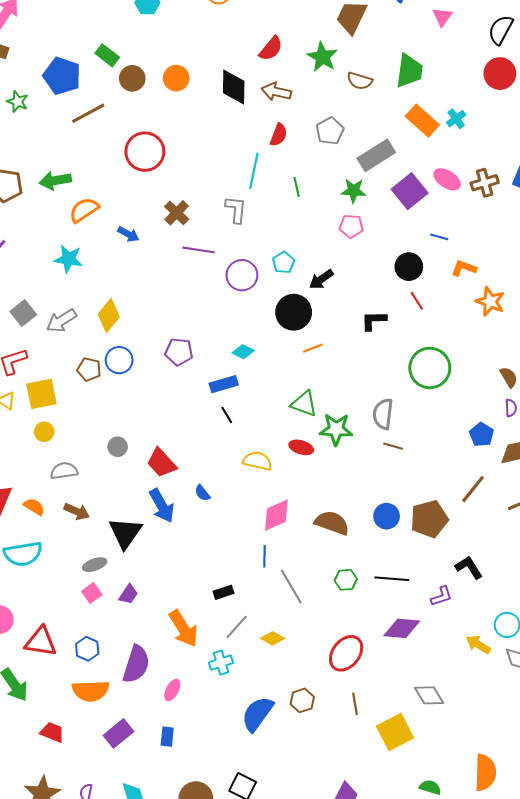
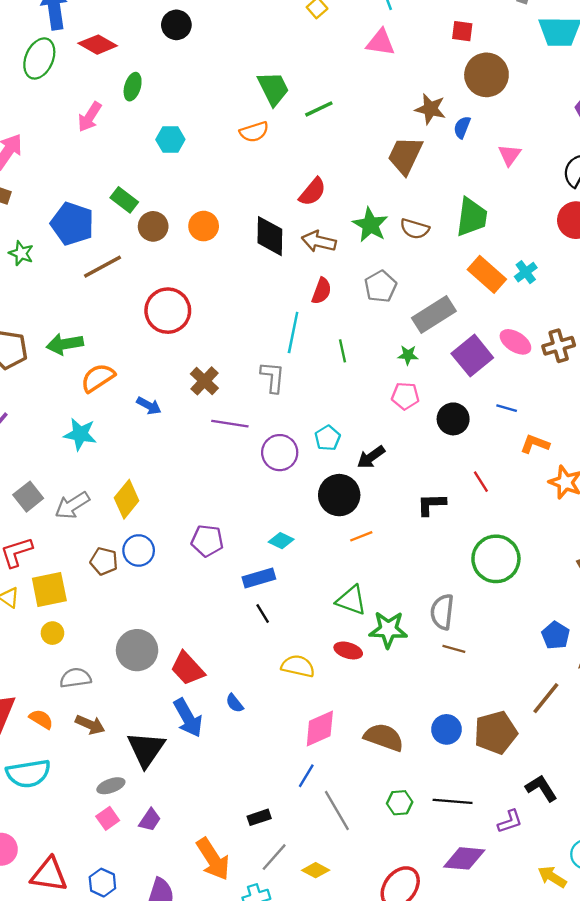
green star: (322, 57) -> (370, 225), moved
green star: (354, 191) -> (408, 355), size x0.7
black circle: (409, 267) -> (453, 419), moved
gray circle: (118, 447) -> (137, 650), size x1.8
blue line: (265, 556) -> (306, 776), turned 30

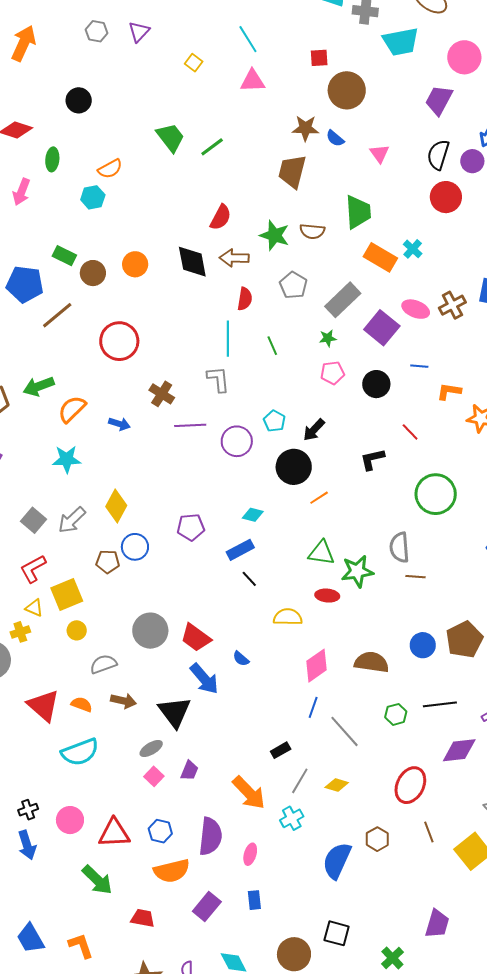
blue semicircle: (462, 127) -> (335, 138), turned -60
orange semicircle: (254, 132) -> (110, 169), moved

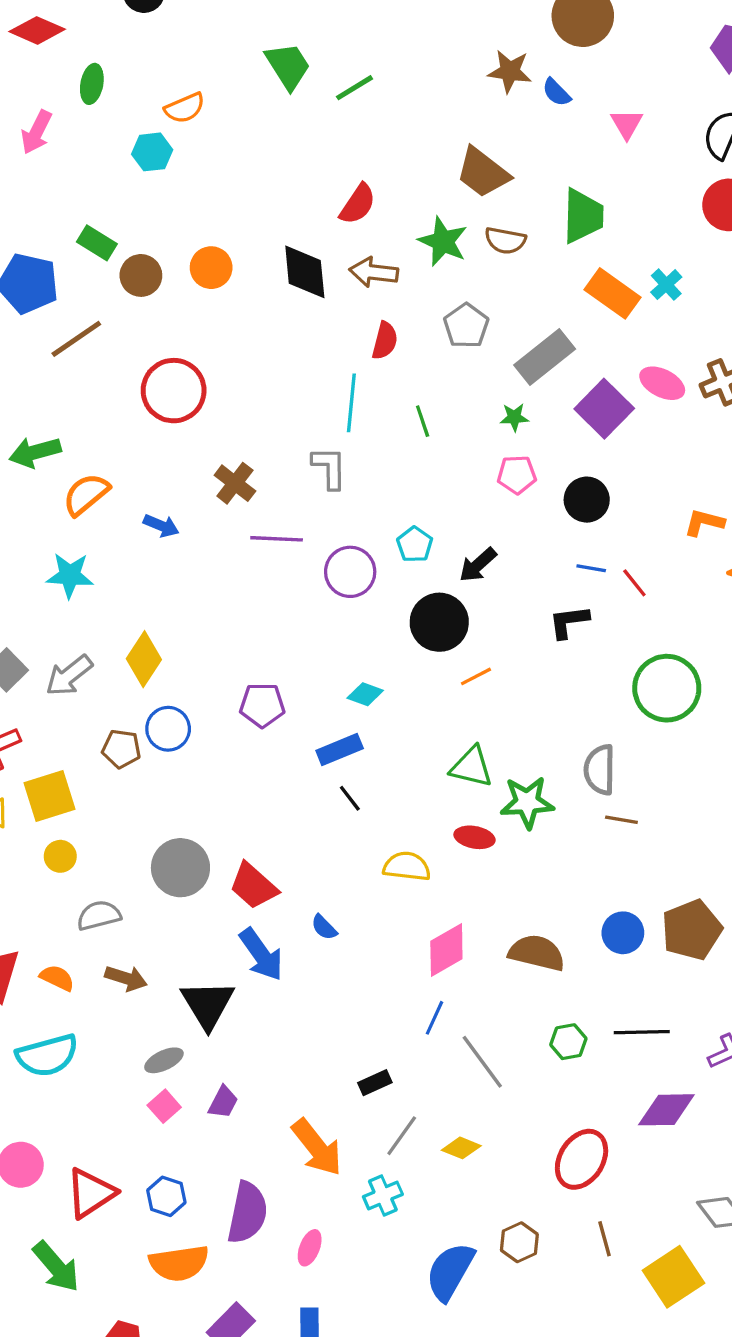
brown trapezoid: (292, 171) -> (483, 173), moved, turned -72
blue line: (419, 366) -> (591, 568), moved
red triangle: (114, 833) -> (91, 1193), turned -36

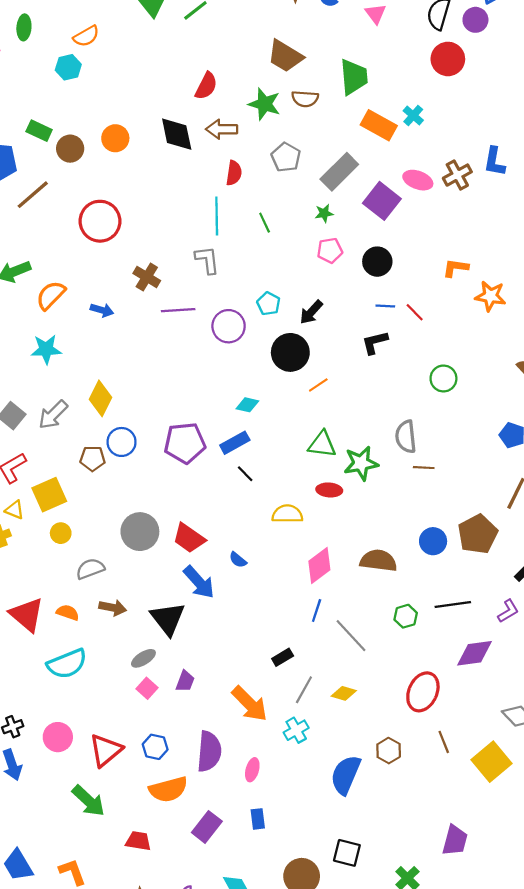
green circle: (667, 688) -> (443, 378), size x0.6
purple pentagon: (262, 705) -> (185, 443), moved, size x1.4

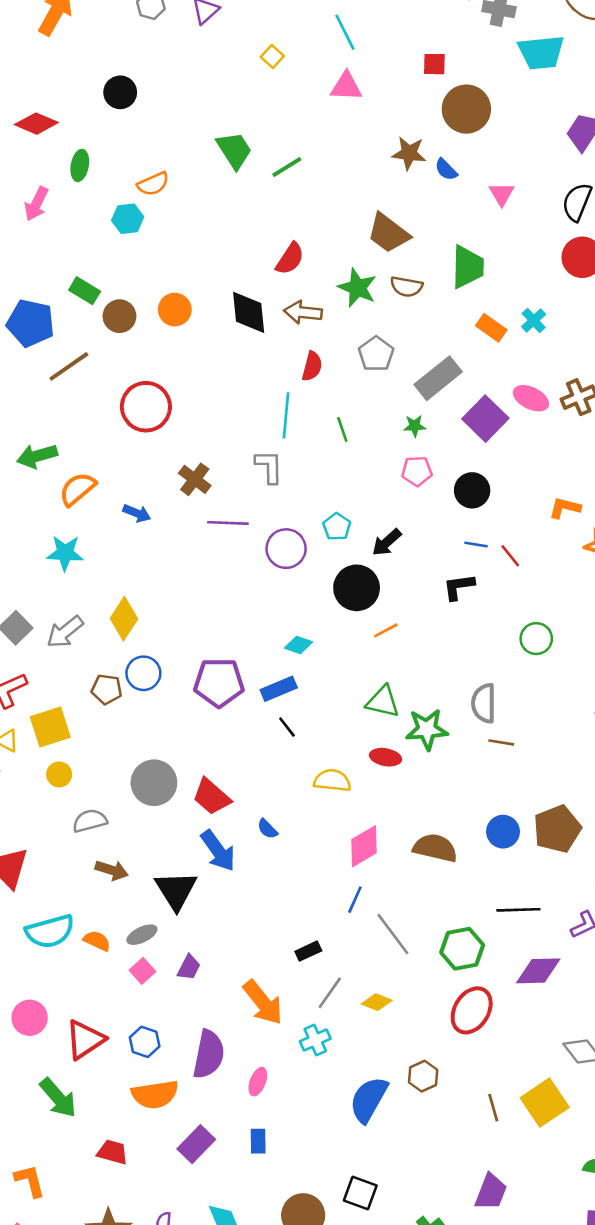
orange rectangle: (379, 125) -> (491, 328), size x0.7
orange semicircle: (68, 613) -> (97, 941), moved
green hexagon: (406, 616) -> (462, 949), moved, size x1.5
brown line: (444, 742) -> (493, 1108), moved

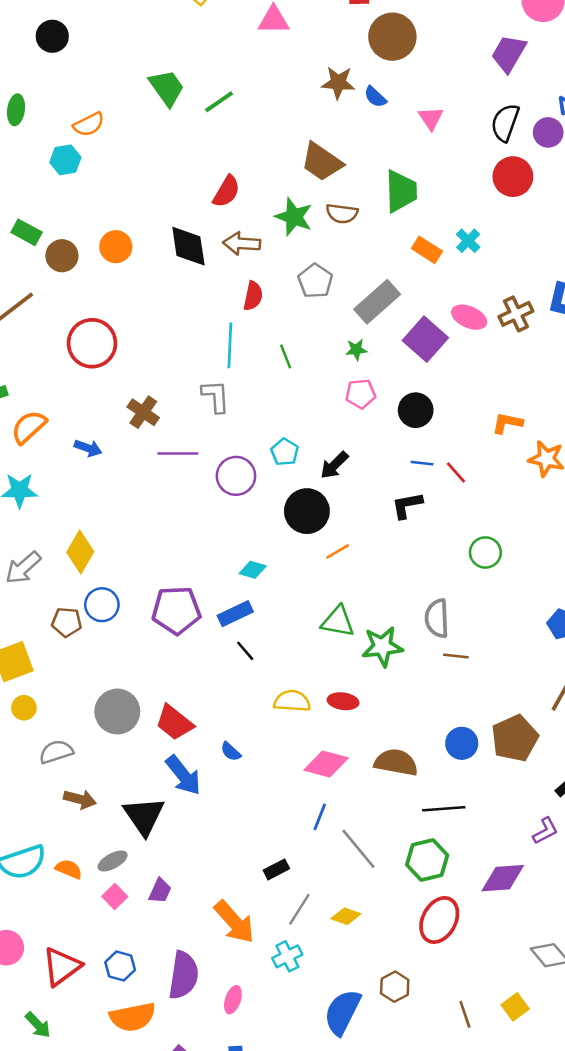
red ellipse: (386, 757) -> (343, 701), moved
pink diamond: (364, 846) -> (326, 764), turned 48
black line: (518, 910) -> (444, 809), moved
green arrow: (58, 1098) -> (38, 1025), size x0.7
yellow square: (545, 1103) -> (515, 1007), size x0.6

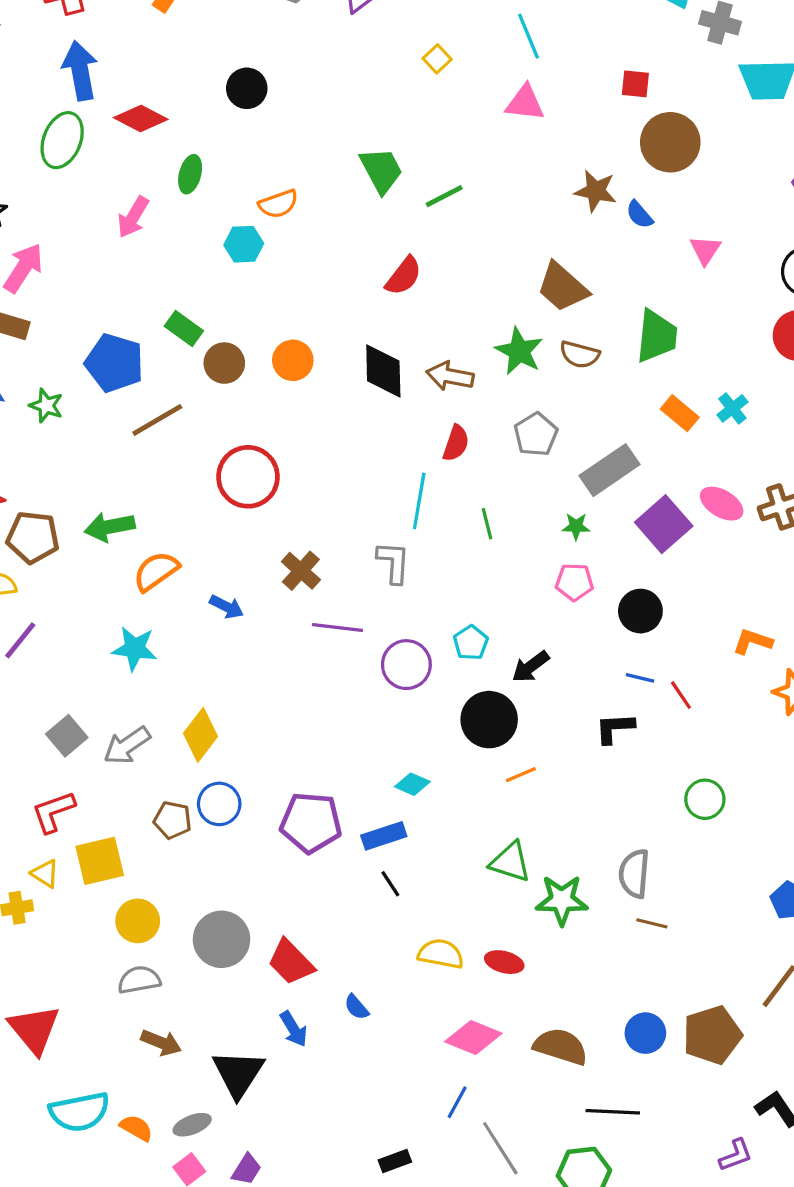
red semicircle: (226, 191) -> (404, 276), moved
yellow circle: (24, 708) -> (138, 921), moved, size x1.4
blue arrow: (183, 775) -> (294, 1029), size x0.7

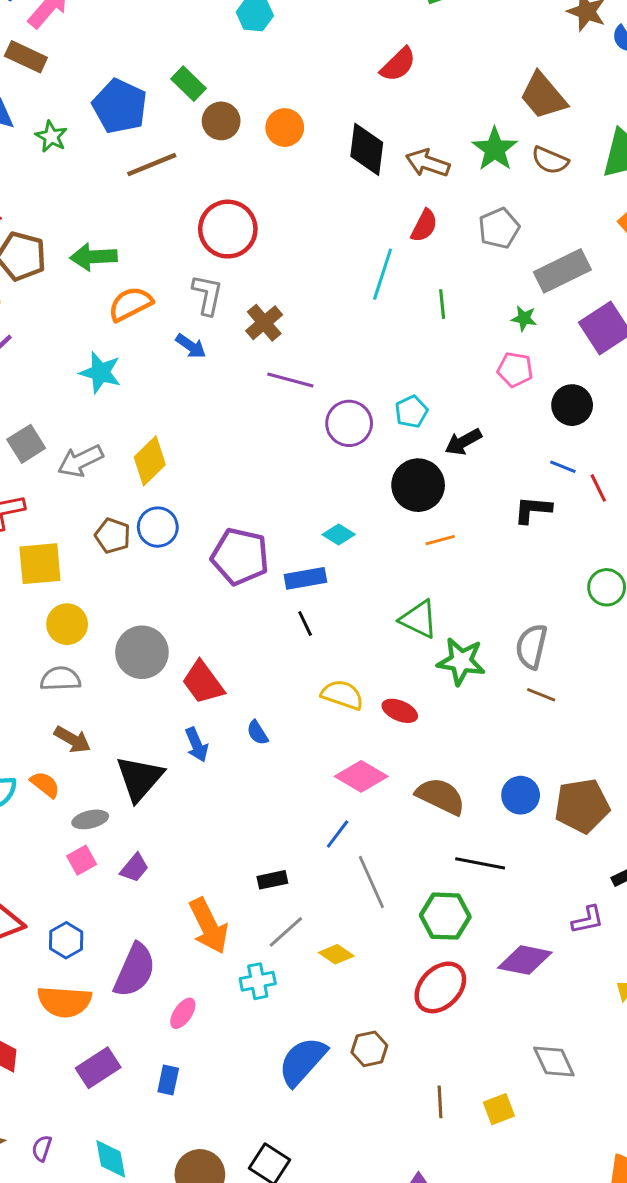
gray L-shape: (393, 562) -> (207, 295), moved
orange semicircle: (136, 1128) -> (45, 784), moved

